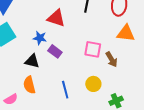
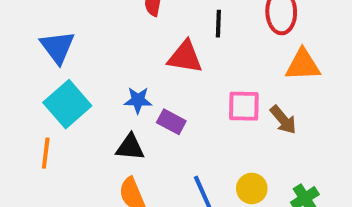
red triangle: (56, 18) -> (185, 57), moved
yellow circle: (93, 84) -> (252, 188), moved

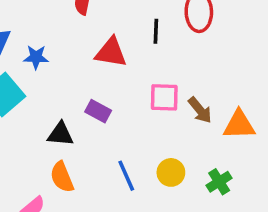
black line: (218, 24) -> (156, 31), moved
orange triangle: (303, 65) -> (239, 125), moved
blue star: (138, 100) -> (36, 57), moved

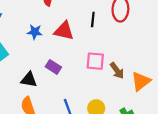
blue star: (36, 57) -> (35, 32), moved
orange triangle: (239, 125) -> (141, 81), turned -40

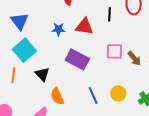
purple rectangle: (53, 67) -> (77, 59), size x1.6
black triangle: (29, 80) -> (42, 74), moved, turned 42

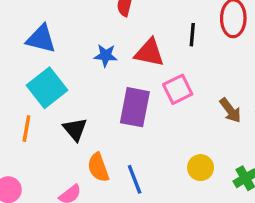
blue triangle: (19, 21) -> (41, 39), turned -42
pink square: (114, 51) -> (178, 89), moved, turned -30
purple rectangle: (77, 59) -> (135, 107), turned 70
blue line: (93, 95) -> (135, 179), moved

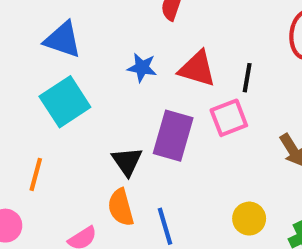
black line: (192, 35) -> (247, 78), moved
orange line: (26, 129) -> (36, 174), moved
black triangle: (75, 129) -> (127, 161), moved

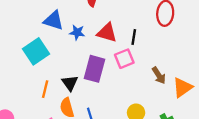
blue triangle: (63, 40) -> (53, 20), moved
orange line: (36, 174) -> (45, 89), moved

